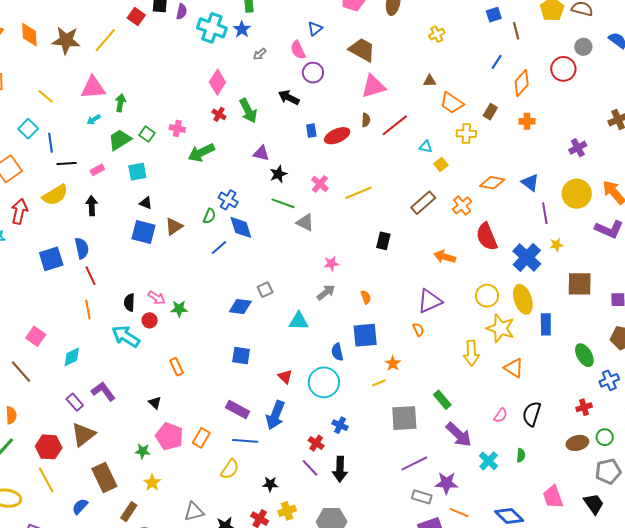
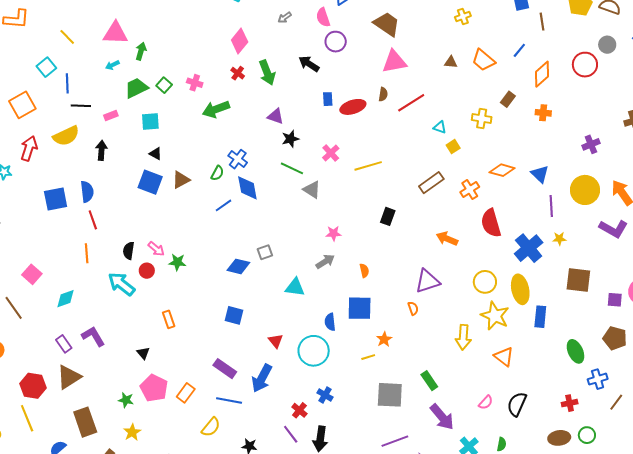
orange trapezoid: (452, 103) -> (483, 60), moved

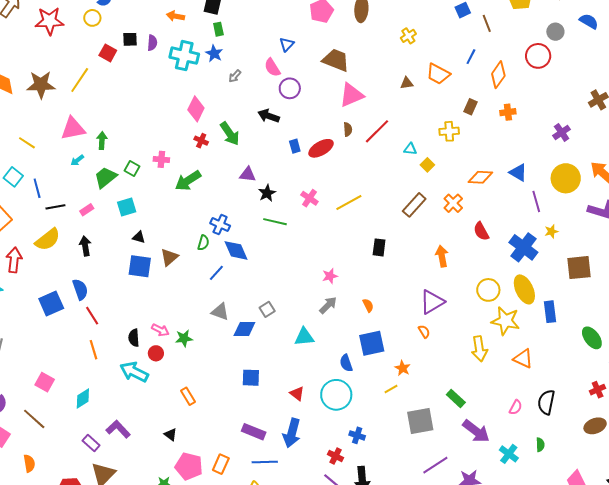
gray triangle: (312, 190) -> (220, 312), moved
red semicircle: (491, 223) -> (481, 231), size x0.7
orange arrow: (447, 239) -> (442, 256), turned 70

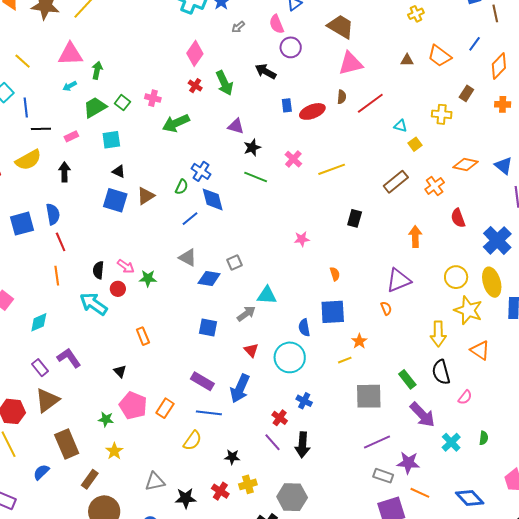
gray arrow: (328, 305) -> (246, 314), moved
black semicircle: (546, 402) -> (441, 372), moved, turned -35

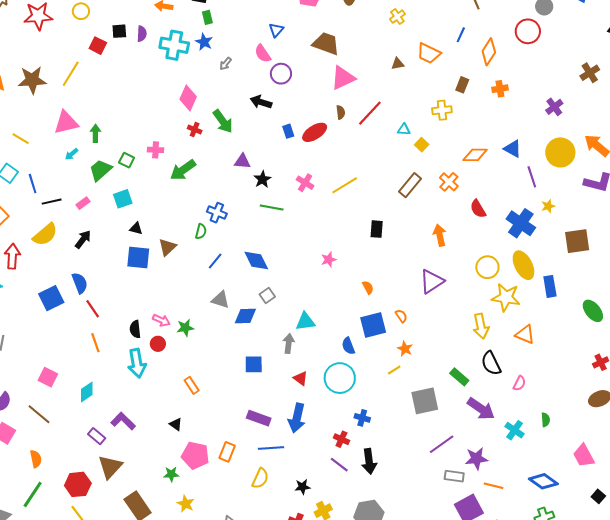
black arrow: (64, 172) -> (83, 239), turned 48
blue diamond: (213, 199) -> (256, 260), moved
cyan arrow: (94, 304) -> (137, 363), turned -124
orange semicircle: (386, 308) -> (401, 316), moved
gray arrow: (246, 314) -> (289, 343), turned -36

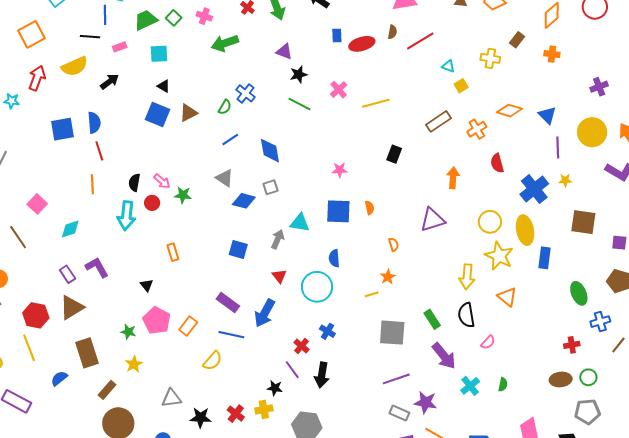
blue line: (33, 184) -> (105, 15), moved
blue square: (373, 325) -> (338, 211), moved
black star: (302, 487) -> (275, 388), moved

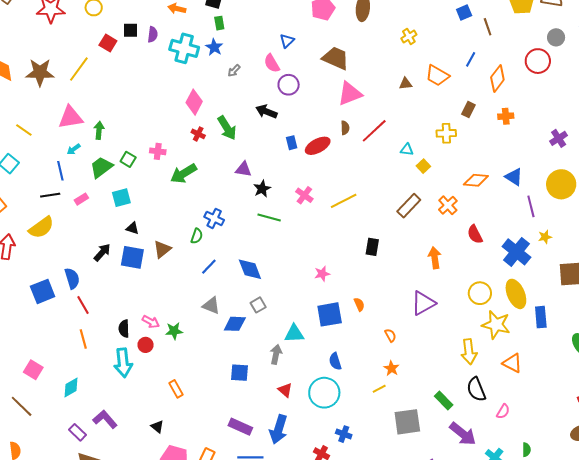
black arrow: (109, 82) -> (102, 252), moved

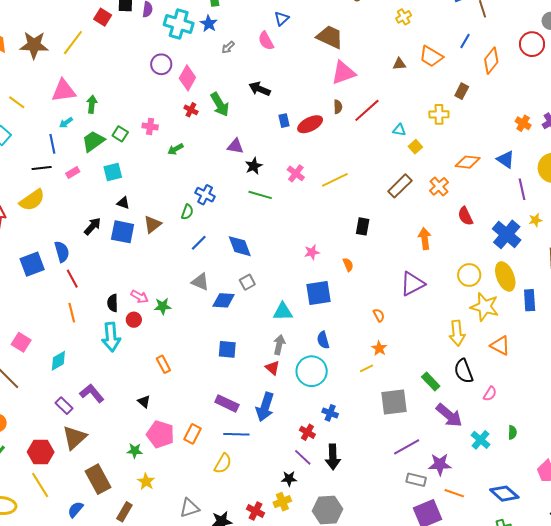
purple circle: (289, 85) -> (161, 64), moved
orange cross: (506, 116) -> (523, 123), moved, turned 35
green arrow: (184, 173) -> (175, 149), size x0.6
orange semicircle: (359, 304) -> (348, 265), moved
gray arrow: (276, 354) -> (279, 345), moved

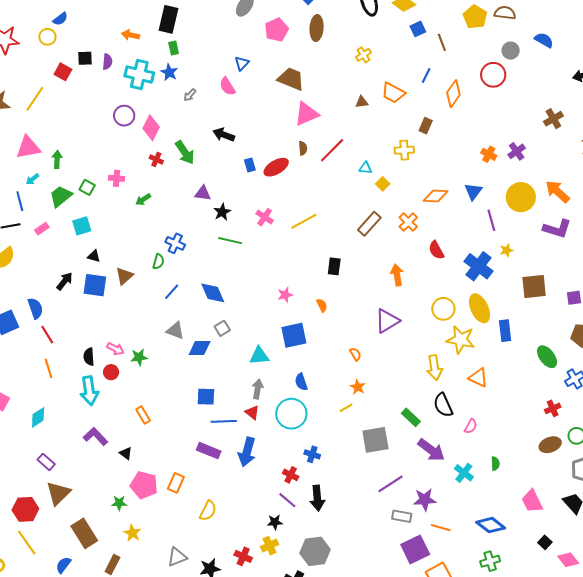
blue triangle: (506, 159) -> (473, 191), turned 36
purple L-shape: (92, 393) -> (95, 436), moved
blue line: (236, 434) -> (224, 421), moved

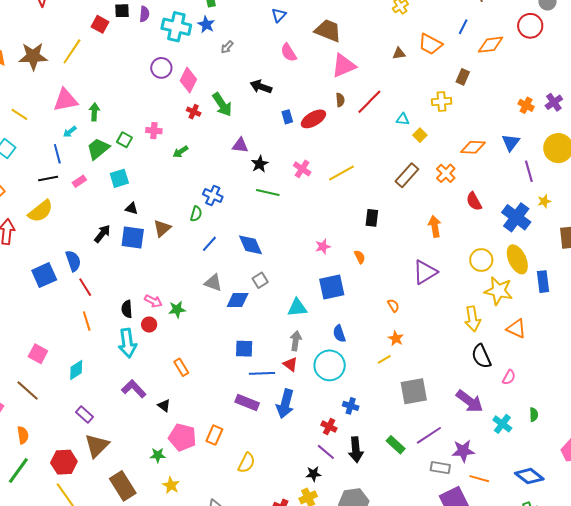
pink semicircle: (227, 86) -> (289, 53), moved
orange diamond: (453, 94) -> (491, 45), turned 48
green rectangle: (411, 417) -> (396, 445), moved

